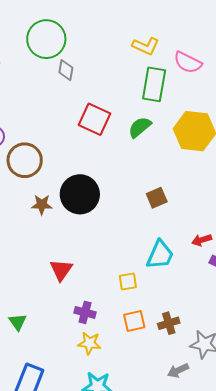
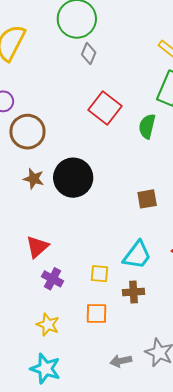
green semicircle: (140, 127) -> (147, 126), turned -50
purple cross: (85, 312) -> (52, 279), moved
brown cross: (169, 323) -> (133, 292), moved
gray arrow: (178, 370) -> (121, 361), moved

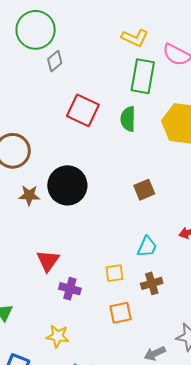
gray diamond: (89, 54) -> (55, 61), turned 40
cyan trapezoid: (137, 255) -> (147, 247), size x0.7
yellow star: (48, 325) -> (58, 336), moved

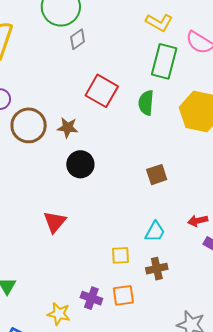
black circle: (67, 185) -> (80, 164), size x0.7
brown star: (29, 195) -> (68, 128), moved
red triangle: (48, 261) -> (55, 222), moved
purple cross: (70, 289) -> (91, 298), moved

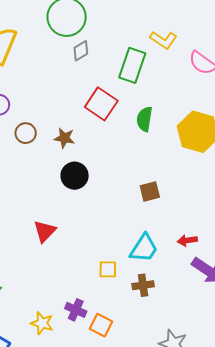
green rectangle: (164, 61) -> (132, 65), moved
brown circle: (29, 125) -> (26, 133), size x0.6
cyan trapezoid: (155, 232) -> (144, 248), size x1.4
orange square: (123, 295) -> (101, 325), moved, turned 30

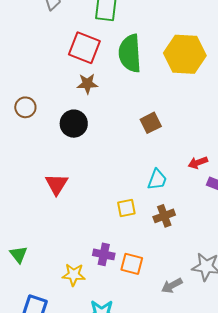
green semicircle: (144, 119) -> (130, 53), size x1.5
brown circle: (26, 133) -> (25, 107), moved
brown star: (64, 138) -> (87, 84), moved
cyan trapezoid: (144, 248) -> (157, 180), size x0.7

